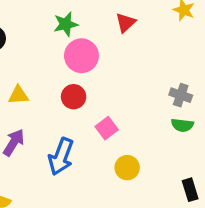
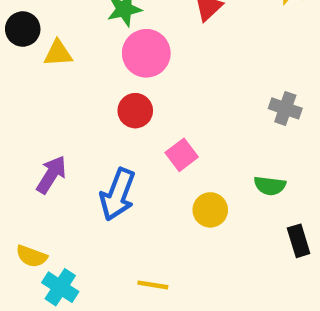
yellow triangle: (18, 95) -> (58, 53), moved
green semicircle: (182, 125) -> (270, 186), moved

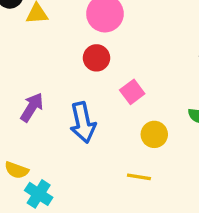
blue arrow: (118, 194) -> (83, 123), turned -33
yellow line: (153, 285) -> (139, 177), moved

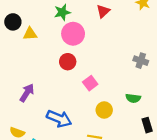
blue arrow: (83, 123) -> (59, 119), moved, turned -55

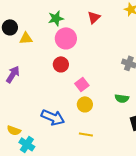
purple arrow: (27, 93) -> (13, 74), moved
yellow circle: (104, 110) -> (85, 104), moved

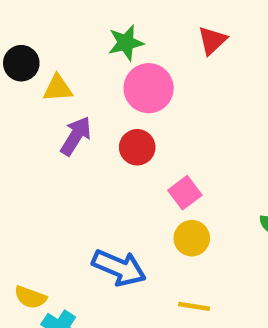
purple arrow: (13, 74) -> (76, 136), moved

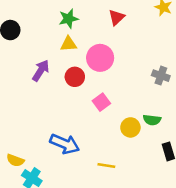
yellow triangle: (58, 88) -> (68, 44), moved
pink circle: (149, 88) -> (100, 58), moved
yellow circle: (192, 238) -> (130, 127), moved

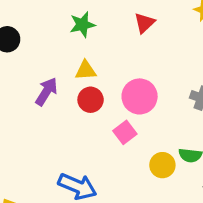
yellow triangle: (68, 44) -> (86, 70), moved
pink circle: (100, 58) -> (140, 96), moved

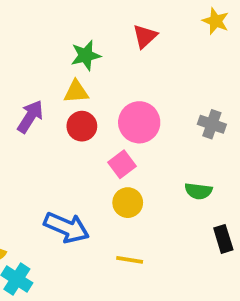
green star: (82, 25) -> (86, 55), moved
yellow circle: (162, 165) -> (128, 203), moved

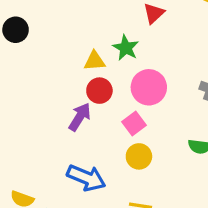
green star: (86, 55) -> (126, 48), moved, turned -30
purple arrow: (30, 117) -> (80, 117), moved

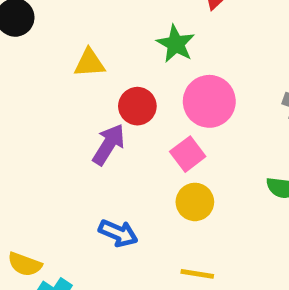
yellow triangle: (95, 61) -> (89, 63), moved
blue arrow: (86, 178) -> (118, 233), size x0.7

